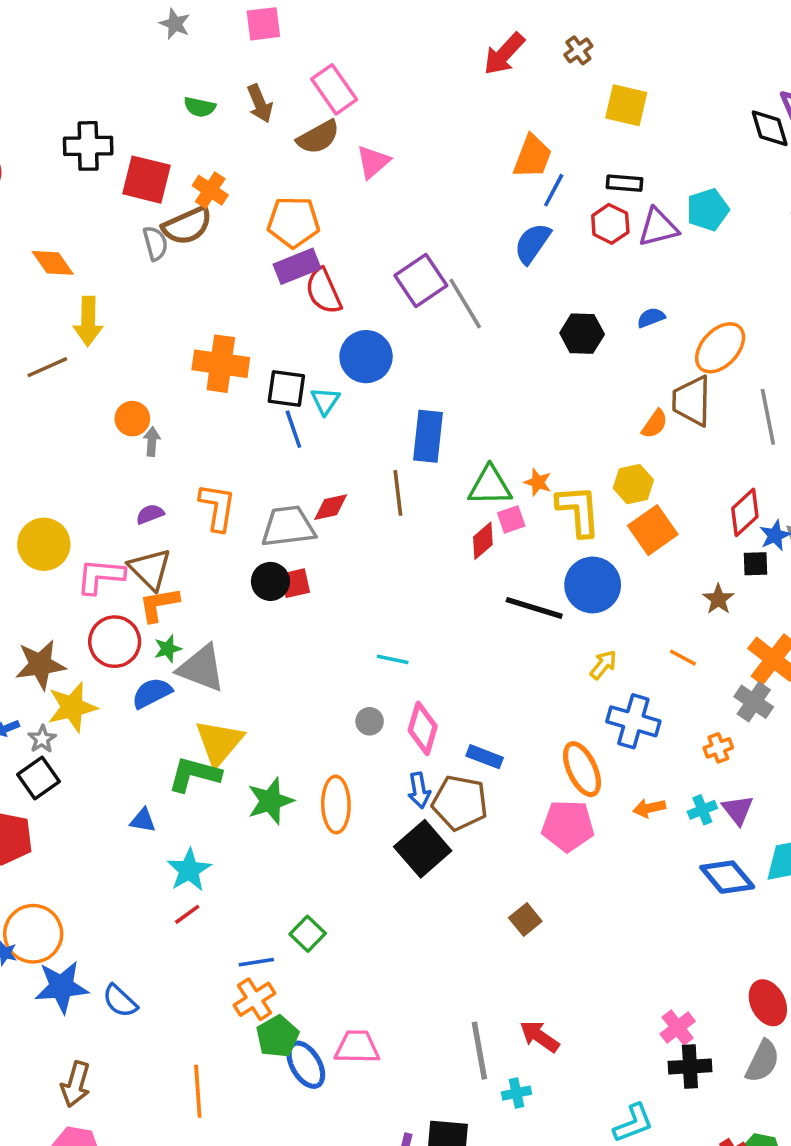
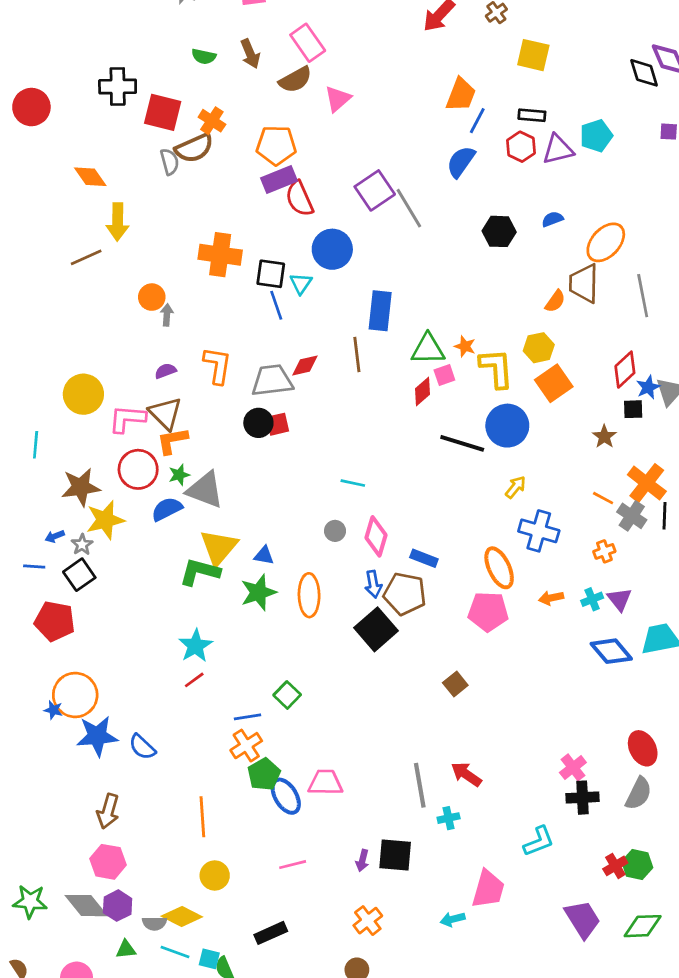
orange line: (683, 658) -> (603, 498), moved
blue triangle: (143, 820) -> (264, 556), moved

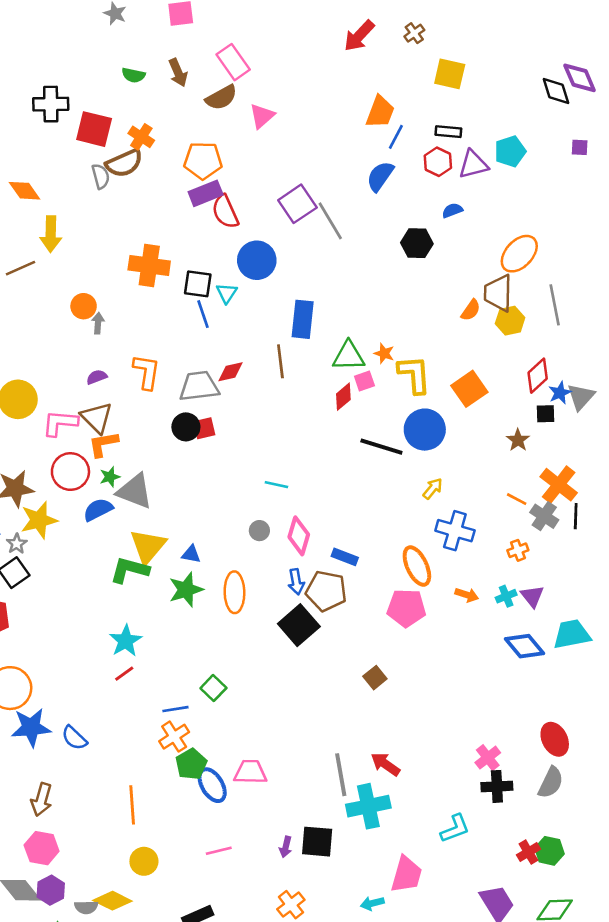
blue semicircle: (552, 219) -> (452, 210), moved
yellow hexagon: (539, 348) -> (510, 321), moved
orange arrow: (551, 598) -> (467, 595), turned -150
cyan cross: (449, 818) -> (368, 806), size x2.0

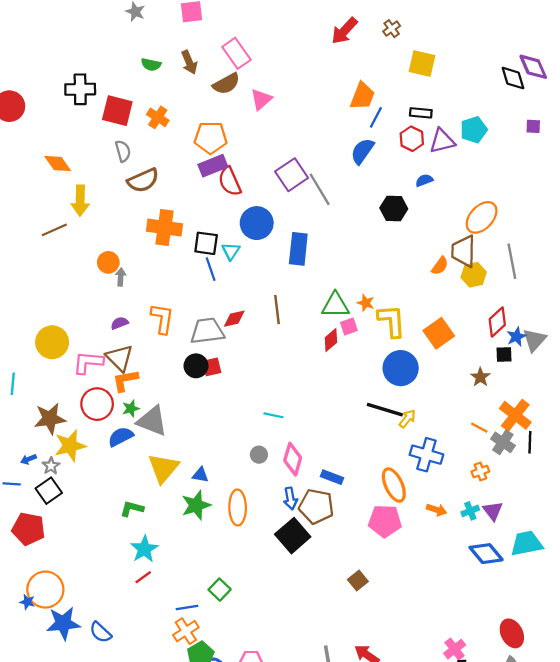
brown semicircle: (124, 163) -> (143, 180), moved
blue rectangle: (303, 319) -> (298, 249), moved
black line: (381, 447) -> (385, 410), moved
green L-shape: (129, 570) -> (132, 509), moved, size x0.7

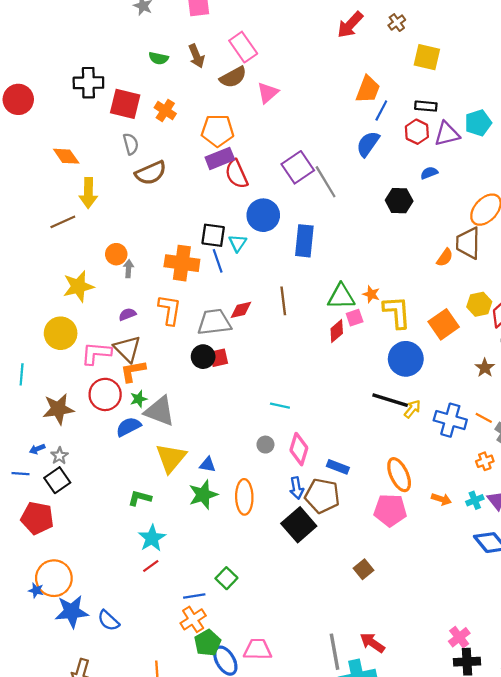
orange cross: (165, 228) -> (182, 263), moved
yellow hexagon: (474, 275) -> (479, 304), moved
yellow star: (70, 446) -> (78, 286), moved
blue cross: (426, 455) -> (450, 420), moved

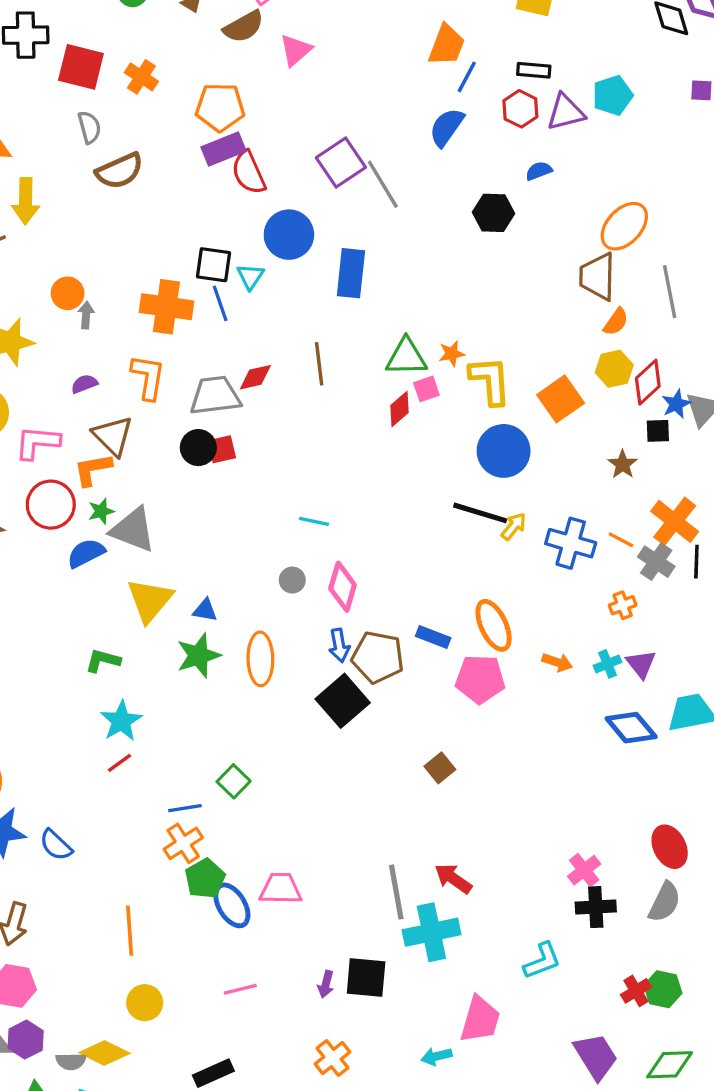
orange semicircle: (445, 258) -> (616, 322), moved
orange star: (371, 294) -> (452, 354), turned -30
brown triangle: (127, 349) -> (113, 436), moved
blue rectangle: (338, 467) -> (433, 637), moved

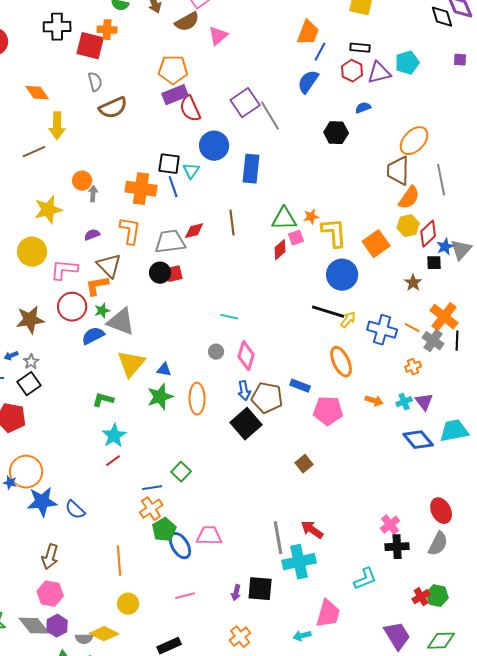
orange cross: (141, 77) -> (107, 30), moved, turned -30
orange semicircle: (616, 322) -> (409, 198), size x1.4
orange ellipse: (494, 625) -> (341, 362), moved

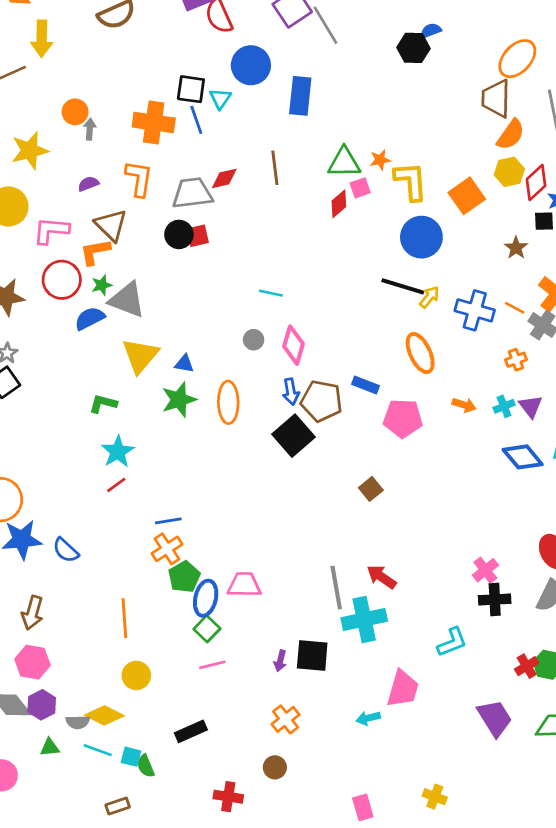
blue semicircle: (363, 108) -> (431, 31), moved
green square: (181, 472) -> (207, 629), moved
blue ellipse: (180, 546) -> (206, 598), turned 44

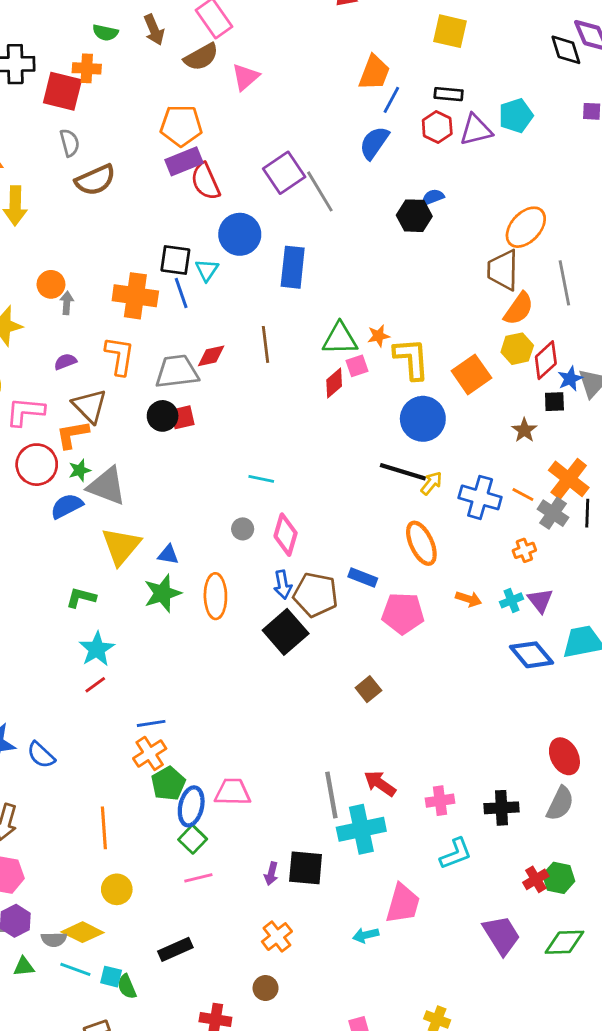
pink cross: (485, 570) -> (440, 801), moved, turned 30

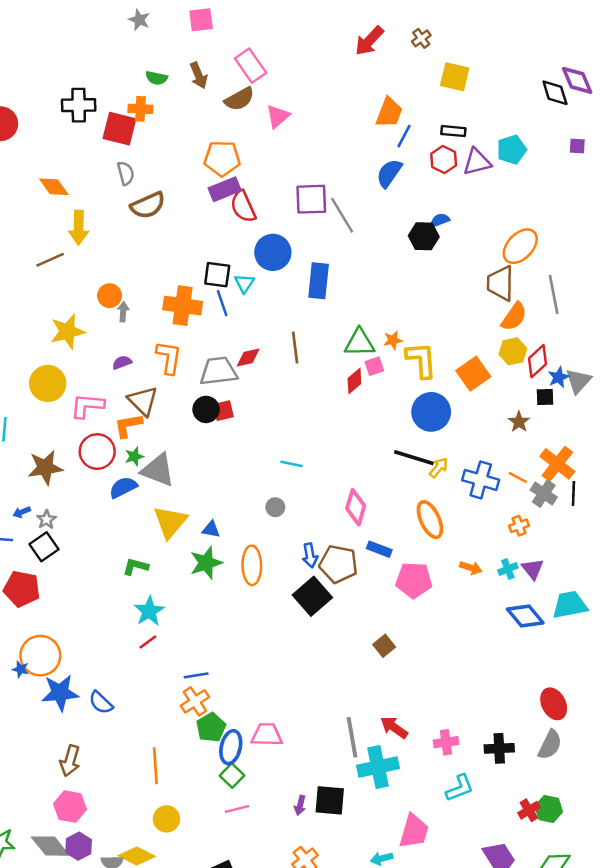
purple square: (284, 173) -> (311, 199), turned 32
pink diamond: (286, 535) -> (356, 507), moved

